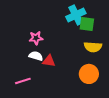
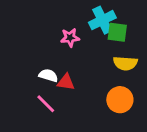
pink star: (36, 38) -> (70, 38), moved
pink line: (23, 81) -> (46, 104), moved, turned 63

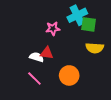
red triangle: (66, 82) -> (47, 53), moved
orange circle: (120, 100) -> (69, 75), moved

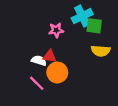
orange circle: (69, 75) -> (57, 72), moved

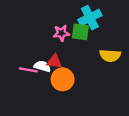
green square: (94, 26) -> (80, 32), moved
pink line: (37, 83) -> (28, 70), moved, turned -35

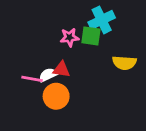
white semicircle: (42, 66) -> (48, 75), turned -42
orange circle: (63, 79) -> (56, 96), moved

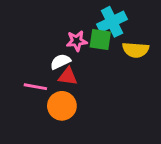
yellow semicircle: (124, 63) -> (136, 50), moved
white semicircle: (48, 75) -> (60, 62), moved

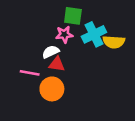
cyan cross: (112, 22) -> (94, 34), moved
green square: (100, 40) -> (73, 16), moved

